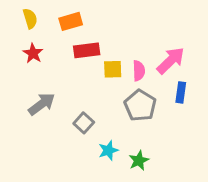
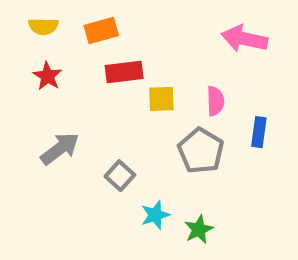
yellow semicircle: (30, 19) -> (43, 26), turned 108
pink arrow: (171, 61) -> (244, 39), moved, turned -124
pink semicircle: (139, 71) -> (215, 101), moved

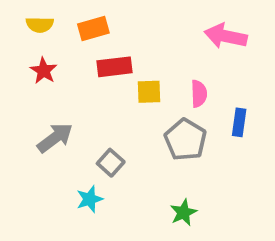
cyan star: (155, 215) -> (90, 199), moved

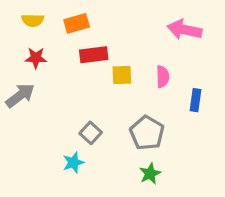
red star: (44, 71) -> (36, 58), turned -30
gray arrow: (55, 138) -> (20, 95), moved
gray pentagon: (185, 140) -> (147, 133), moved

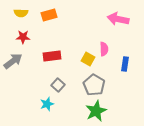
red rectangle: (94, 55) -> (52, 56), moved
yellow square: (122, 75) -> (88, 59), moved, turned 32
green star: (150, 174) -> (96, 111), size x1.5

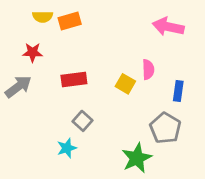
yellow semicircle: (21, 13) -> (43, 17), moved
gray pentagon: (94, 85) -> (165, 128), moved

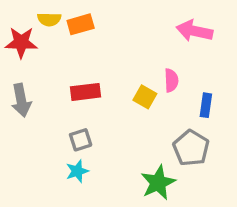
red star: (33, 52) -> (21, 42), moved, size x1.4
gray arrow: (18, 87) -> (21, 100), turned 116
gray square: (83, 121) -> (81, 140), moved, turned 30

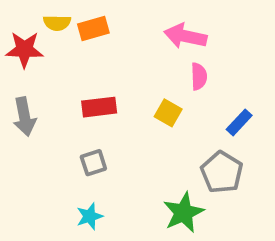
pink arrow: (194, 31) -> (185, 36), moved
pink semicircle: (171, 80) -> (199, 76), moved
blue rectangle: (206, 105) -> (239, 122), turned 35
cyan star: (77, 171) -> (90, 216), moved

